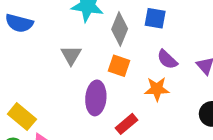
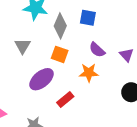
purple ellipse: (96, 98) -> (42, 79), turned 45

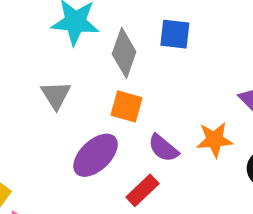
purple semicircle: (97, 50) -> (163, 148), moved
orange star: (89, 73) -> (215, 140), moved

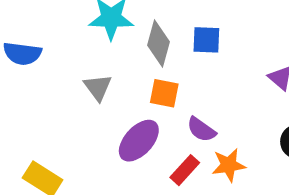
blue square: (175, 34) -> (206, 40), moved
orange star: (215, 140) -> (229, 165), moved

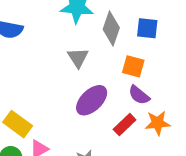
gray triangle: (98, 87) -> (78, 58), moved
orange square: (164, 93) -> (133, 66), moved

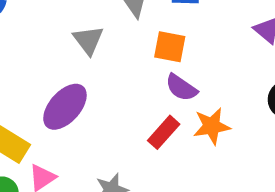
purple ellipse: (92, 100) -> (65, 107), moved

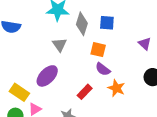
orange star: (212, 126) -> (116, 88), turned 30
red rectangle: (164, 132) -> (85, 92), moved

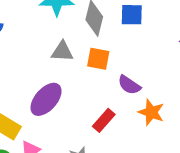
gray triangle: (60, 45) -> (62, 52), turned -49
orange square: (98, 50) -> (98, 59), moved

